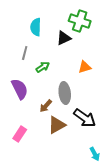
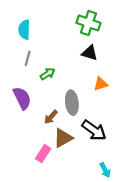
cyan semicircle: (36, 27) -> (24, 30), moved
black triangle: (64, 38) -> (90, 53), moved, turned 42
orange triangle: (85, 67) -> (101, 84), moved
pink rectangle: (20, 134) -> (43, 154), moved

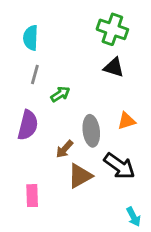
orange triangle: (101, 84) -> (126, 121), moved
purple semicircle: (22, 98) -> (28, 125), turned 40
pink rectangle: (43, 154) -> (32, 196), moved, turned -35

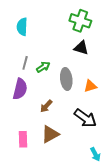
gray line: (35, 74) -> (25, 63), moved
gray ellipse: (91, 131) -> (66, 79), moved
brown triangle: (80, 176) -> (50, 134), moved

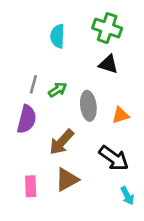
cyan semicircle: (22, 27) -> (58, 36), moved
brown arrow: (46, 106) -> (62, 142), size x1.5
cyan arrow: (95, 154) -> (127, 196), moved

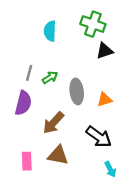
black triangle: (108, 64) -> (105, 51), moved, turned -36
brown triangle: (67, 180) -> (58, 155), turned 40

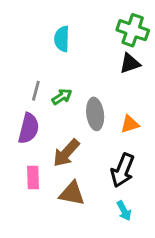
green cross: (93, 24) -> (133, 30), moved
black arrow: (99, 137) -> (123, 170), turned 76
pink rectangle: (27, 161) -> (33, 178), moved
cyan arrow: (110, 169) -> (124, 211), moved

